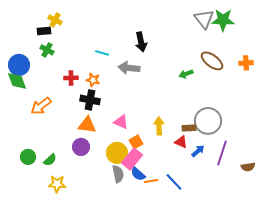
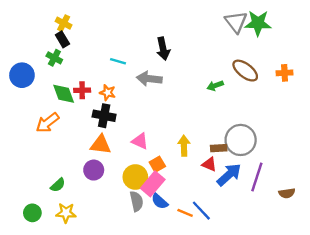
black rectangle: (44, 31) -> (62, 39), moved, turned 64
green diamond: (17, 81) -> (64, 94), moved
blue arrow: (198, 151) -> (229, 175), size x1.6
green circle: (28, 157) -> (32, 213), moved
orange line: (151, 181) -> (185, 213), moved, turned 32

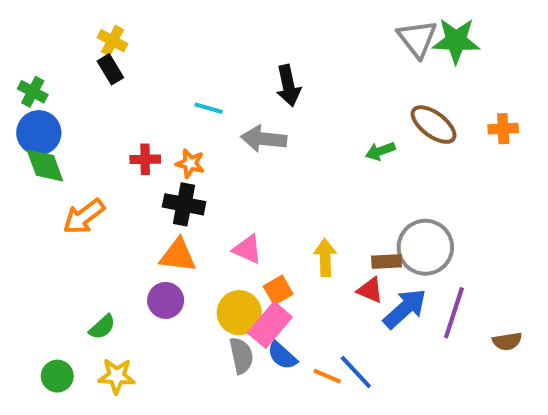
green cross: (54, 58) -> (33, 92), moved
green diamond: (64, 94) -> (45, 165), moved

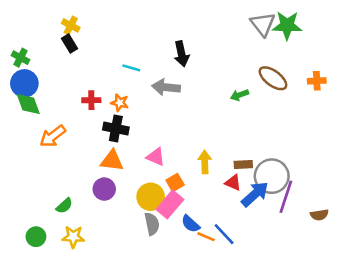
gray circle: (425, 247) -> (272, 176), moved
blue semicircle: (282, 356) -> (191, 224), moved

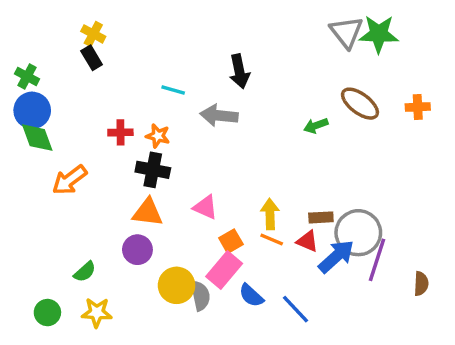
yellow circle: (151, 197) -> (177, 285), moved
brown semicircle: (319, 215) -> (421, 284), turned -78
orange line: (206, 237) -> (272, 239), moved

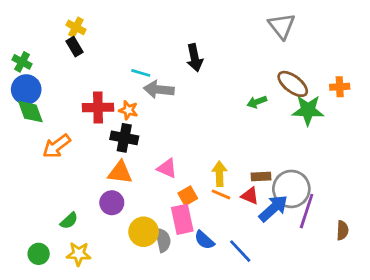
green star: (379, 34) -> (308, 110), moved
gray arrow: (219, 115) -> (159, 89), moved
red cross: (120, 132) -> (98, 107), size x1.5
pink rectangle: (224, 270) -> (182, 219), turned -52

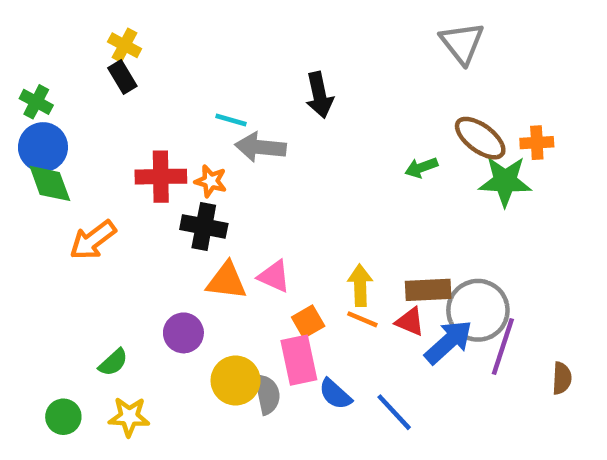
orange cross: (340, 87) -> (537, 143), moved
orange triangle: (120, 172) -> (226, 281), moved
brown rectangle: (261, 177) -> (428, 290), size x1.4

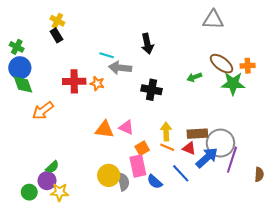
gray triangle: (462, 43) -> (213, 20), turned -50
black cross: (204, 226) -> (151, 90), moved
purple circle: (183, 333) -> (47, 181), moved
blue line: (394, 412) -> (181, 173), moved

